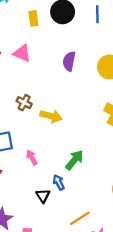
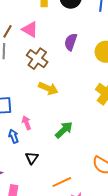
brown cross: (24, 103) -> (37, 59), moved, size x1.5
blue arrow: (59, 182) -> (14, 136), moved

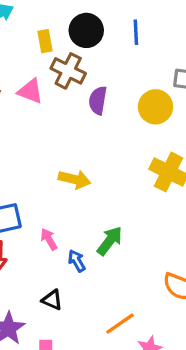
brown cross: (37, 59) -> (68, 71), moved
blue arrow: (14, 136) -> (77, 261), moved
black triangle: (32, 158) -> (52, 300), moved, turned -32

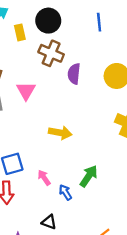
black circle: (86, 30) -> (48, 21), moved
yellow rectangle: (45, 41) -> (20, 32), moved
pink triangle: (30, 91) -> (26, 91), moved, turned 42

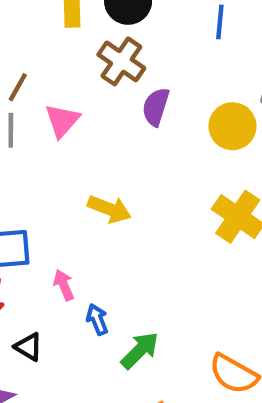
green arrow: (89, 176) -> (140, 350), moved
black triangle: (49, 222) -> (28, 347), moved

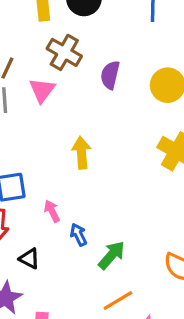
brown cross: (121, 61) -> (64, 52), moved
yellow arrow: (109, 209) -> (82, 153), turned -112

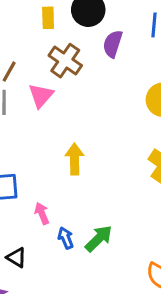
purple semicircle: (110, 75) -> (113, 44), moved
green arrow: (112, 255) -> (99, 239), moved

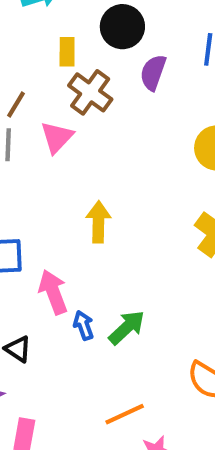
yellow rectangle: (48, 18) -> (67, 52), moved
pink arrow: (42, 213) -> (53, 292), size x1.5

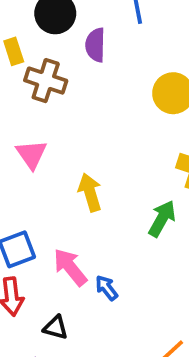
pink triangle: (57, 137) -> (31, 154), moved
green arrow: (127, 327) -> (162, 219), moved

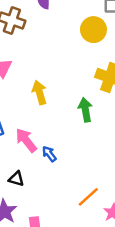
green arrow: (162, 219) -> (85, 110), turned -40

